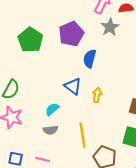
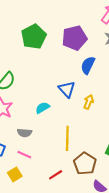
gray semicircle: (50, 130) -> (25, 133), moved

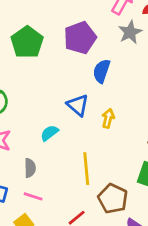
gray semicircle: (25, 133) -> (30, 168), turned -88

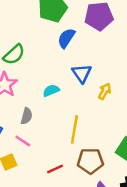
blue semicircle: (102, 71) -> (66, 38), moved
brown pentagon: (113, 199) -> (90, 161), turned 30

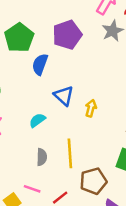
gray semicircle: (27, 116) -> (42, 157), moved
pink line: (23, 141) -> (32, 189), moved

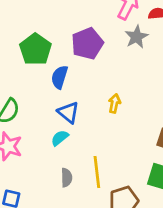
blue triangle: (64, 96) -> (68, 112), moved
yellow arrow: (91, 108) -> (114, 103), moved

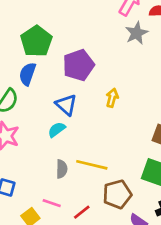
purple pentagon: (87, 44) -> (78, 65), moved
blue semicircle: (60, 77) -> (27, 74), moved
yellow line: (97, 172) -> (92, 165), turned -72

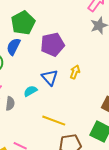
blue triangle: (66, 105) -> (50, 77), moved
gray semicircle: (62, 169) -> (10, 104), moved

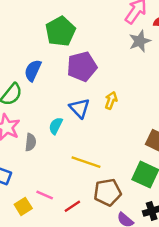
green pentagon: (23, 23) -> (60, 31), moved
cyan semicircle: (30, 91) -> (56, 126), turned -32

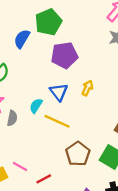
blue semicircle: (33, 70) -> (22, 39), moved
yellow line: (86, 162) -> (57, 121), moved
brown pentagon: (108, 192) -> (78, 154), moved, turned -30

